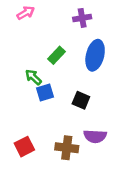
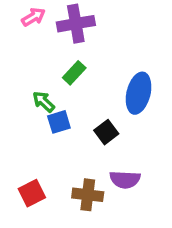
purple cross: (82, 18) -> (76, 24), moved, size x1.5
blue ellipse: (95, 55) -> (139, 93), moved
black square: (81, 100) -> (106, 132), turned 30

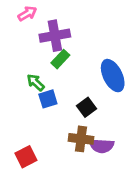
purple cross: (76, 24) -> (55, 36), moved
blue ellipse: (139, 93) -> (113, 76), turned -40
brown cross: (88, 195) -> (81, 139), moved

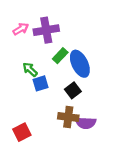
pink arrow: (27, 14) -> (21, 29), moved
green rectangle: (60, 59) -> (60, 56), moved
blue ellipse: (113, 76) -> (80, 64), moved

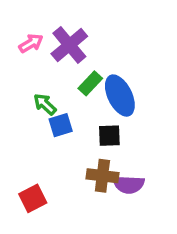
purple cross: (46, 30) -> (69, 45), turned -30
black square: (73, 90) -> (109, 136), turned 35

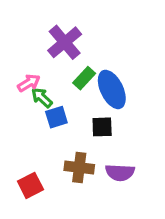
pink arrow: (31, 43) -> (29, 83), moved
brown cross: (102, 176) -> (79, 168), moved

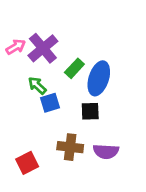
purple cross: (65, 42) -> (43, 48), moved
pink arrow: (29, 83) -> (16, 47), moved
blue ellipse: (112, 89) -> (99, 78), turned 44

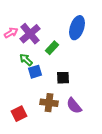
blue ellipse: (99, 78) -> (77, 28), moved
purple semicircle: (106, 151) -> (74, 106), turned 48

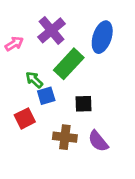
purple cross: (30, 34) -> (52, 30), moved
green rectangle: (52, 48) -> (69, 64), size x1.6
red square: (19, 114) -> (25, 118), moved

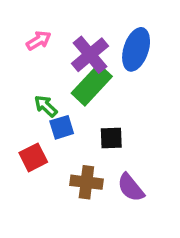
purple cross: (52, 30) -> (90, 55), moved
pink arrow: (14, 44) -> (39, 41), moved

